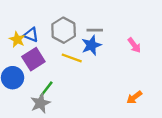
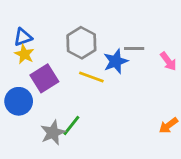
gray line: (95, 30) -> (134, 48), moved
blue triangle: (31, 35) -> (23, 37), moved, turned -42
green line: (46, 89) -> (71, 126), moved

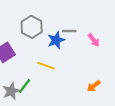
yellow line: (91, 77) -> (46, 66), moved

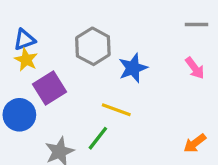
gray line: (69, 31) -> (196, 25), moved
green line: (24, 86) -> (98, 138), moved

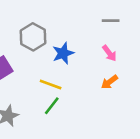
green line: (98, 138) -> (52, 106), moved
orange arrow: (195, 143) -> (109, 82), moved

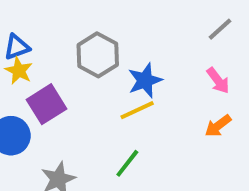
gray line: (111, 21) -> (220, 29), turned -42
yellow line: (51, 84) -> (137, 110), moved, turned -45

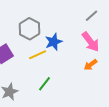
pink arrow: (218, 80) -> (91, 42), size x1.5
yellow line: (137, 110) -> (38, 55), moved

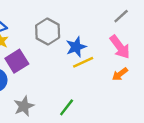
yellow line: (38, 55) -> (83, 62), moved
green line: (45, 84) -> (67, 107), moved

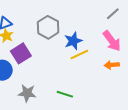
orange arrow: (120, 74) -> (112, 65), turned 32
gray star: (24, 106) -> (27, 93), turned 30
green line: (67, 107) -> (65, 94), turned 70

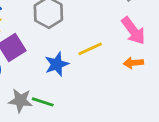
blue star: (73, 41) -> (57, 64), moved
green line: (65, 94) -> (43, 102), moved

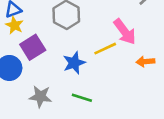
pink arrow: (133, 31) -> (125, 32), moved
green line: (43, 102) -> (82, 98), moved

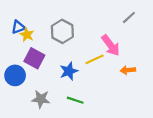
yellow star: (15, 25) -> (27, 35), moved
purple square: (33, 47) -> (34, 58), turned -30

